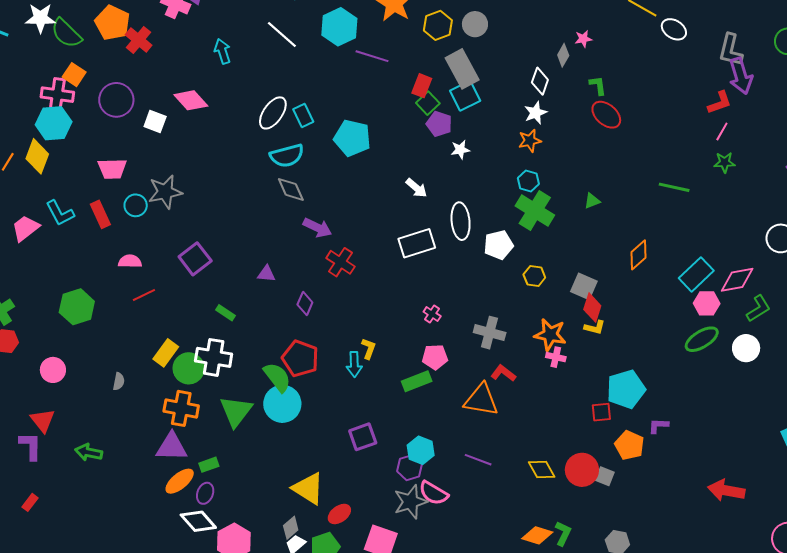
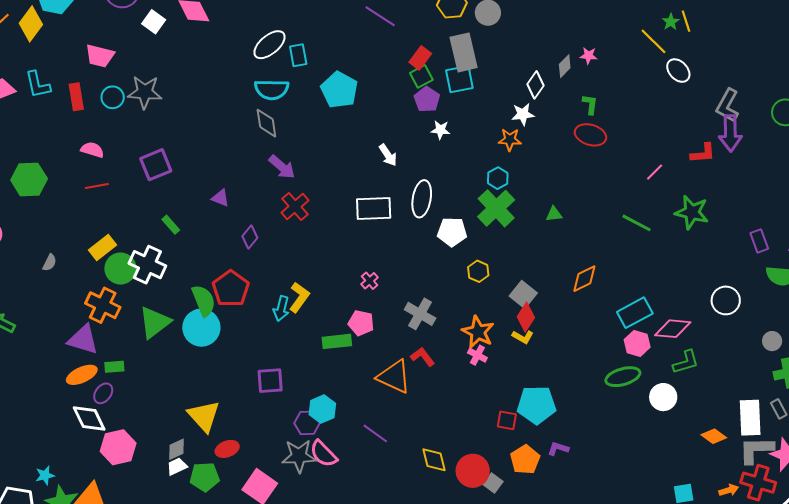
red ellipse: (606, 115) -> (590, 135), turned -40
pink line: (722, 131) -> (655, 172), moved
green star: (725, 162) -> (692, 212), size x1.6
yellow L-shape: (369, 349) -> (299, 297), size x1.4

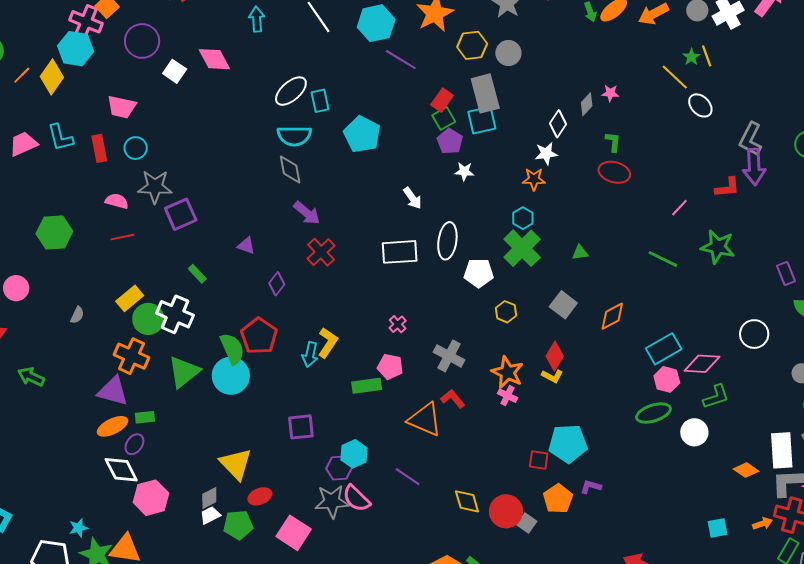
gray star: (145, 92) -> (155, 187), moved
gray square: (523, 294) -> (563, 305), moved

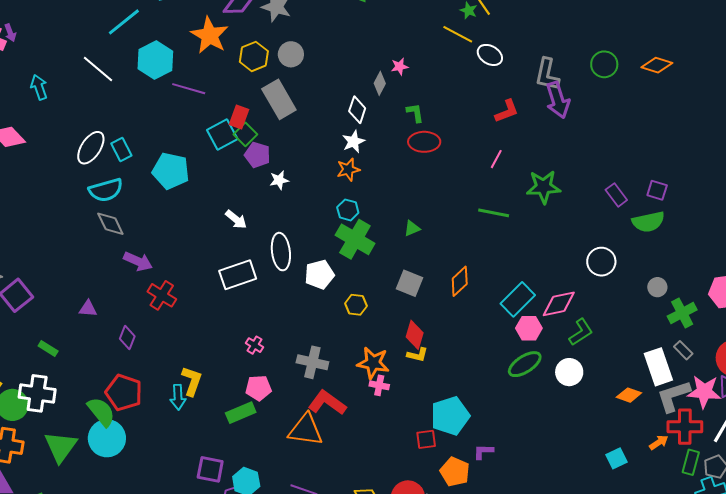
cyan square: (482, 120) -> (222, 135), moved
red L-shape: (727, 187) -> (507, 111), moved
red L-shape: (453, 399) -> (327, 403), size x1.5
purple square: (301, 427) -> (210, 469), moved, turned 32

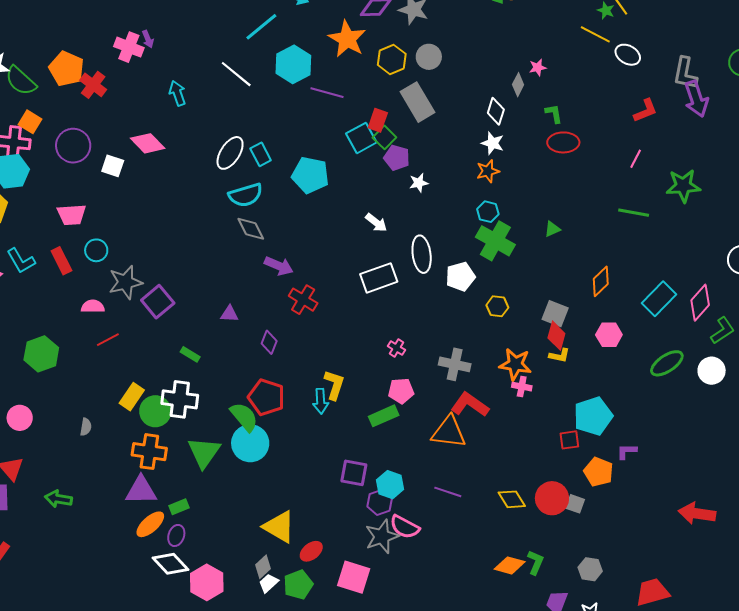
white star: (353, 142) -> (493, 143), turned -30
gray square: (409, 283) -> (555, 314), moved
pink diamond: (559, 304) -> (700, 303), turned -36
pink hexagon: (529, 328) -> (609, 335), moved

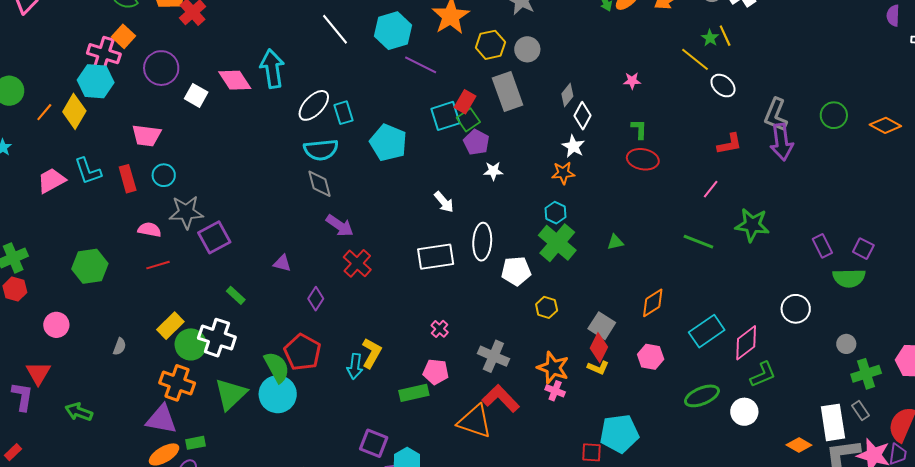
gray diamond: (518, 85) -> (567, 95), moved
cyan arrow: (177, 93) -> (272, 69), moved, size x1.5

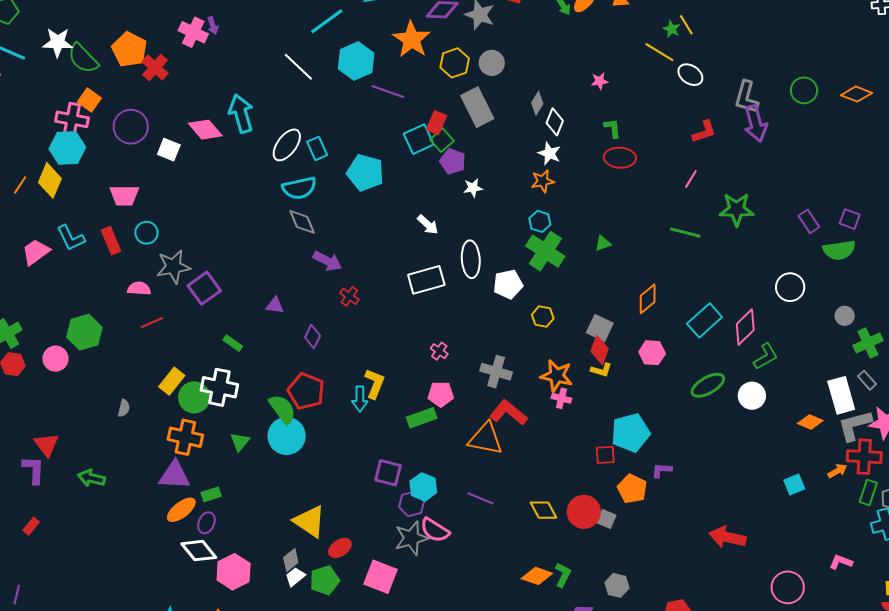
red cross: (357, 263) -> (349, 296), size x0.7
pink circle: (56, 325) -> (56, 359), moved
green triangle: (231, 394) -> (240, 442), size x0.6

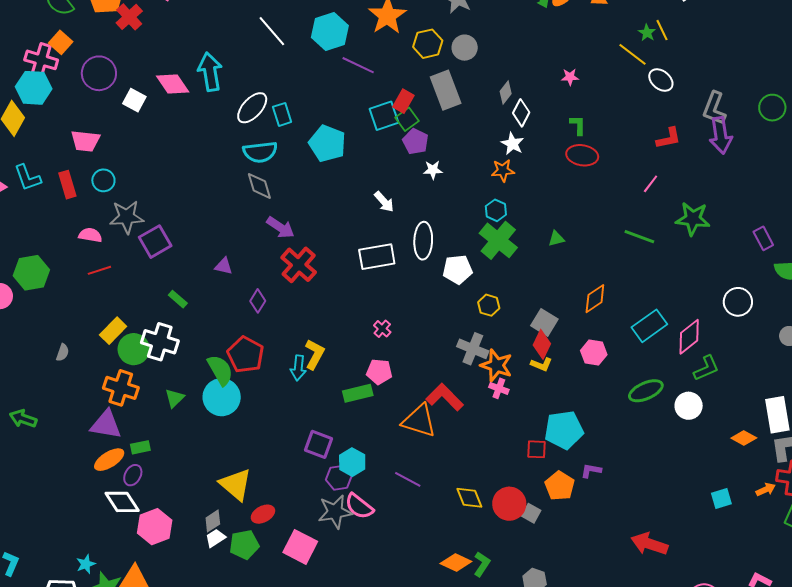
red cross: (349, 296) -> (299, 265), size x1.8
gray cross: (496, 372) -> (473, 349), moved

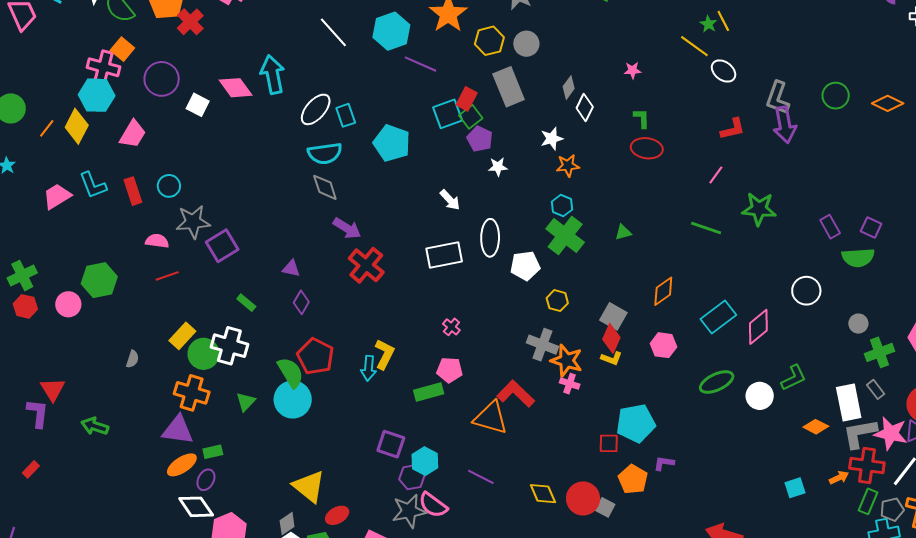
pink trapezoid: (85, 141) -> (133, 134), moved, turned -64
white star: (512, 144) -> (552, 139), moved, turned 30
purple diamond: (258, 301) -> (301, 302), moved
green L-shape: (706, 368) -> (794, 378), moved

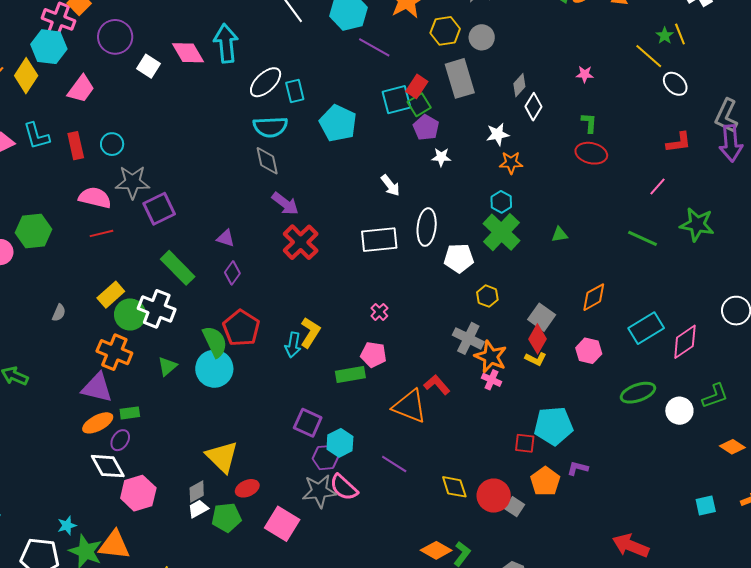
pink semicircle: (157, 241) -> (95, 198), size x1.4
green rectangle: (246, 303) -> (178, 268), size x1.8
red L-shape: (516, 394) -> (437, 385), size x0.7

